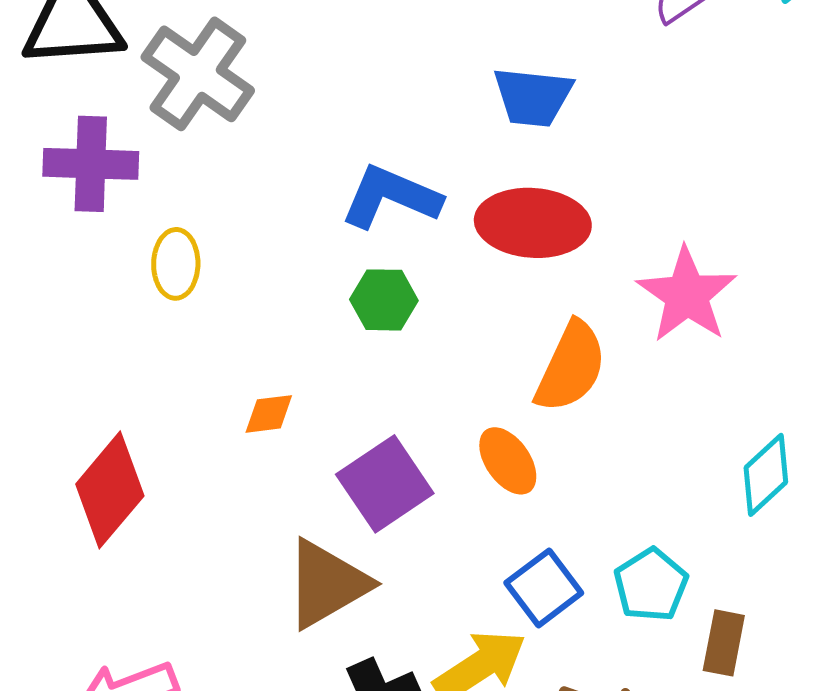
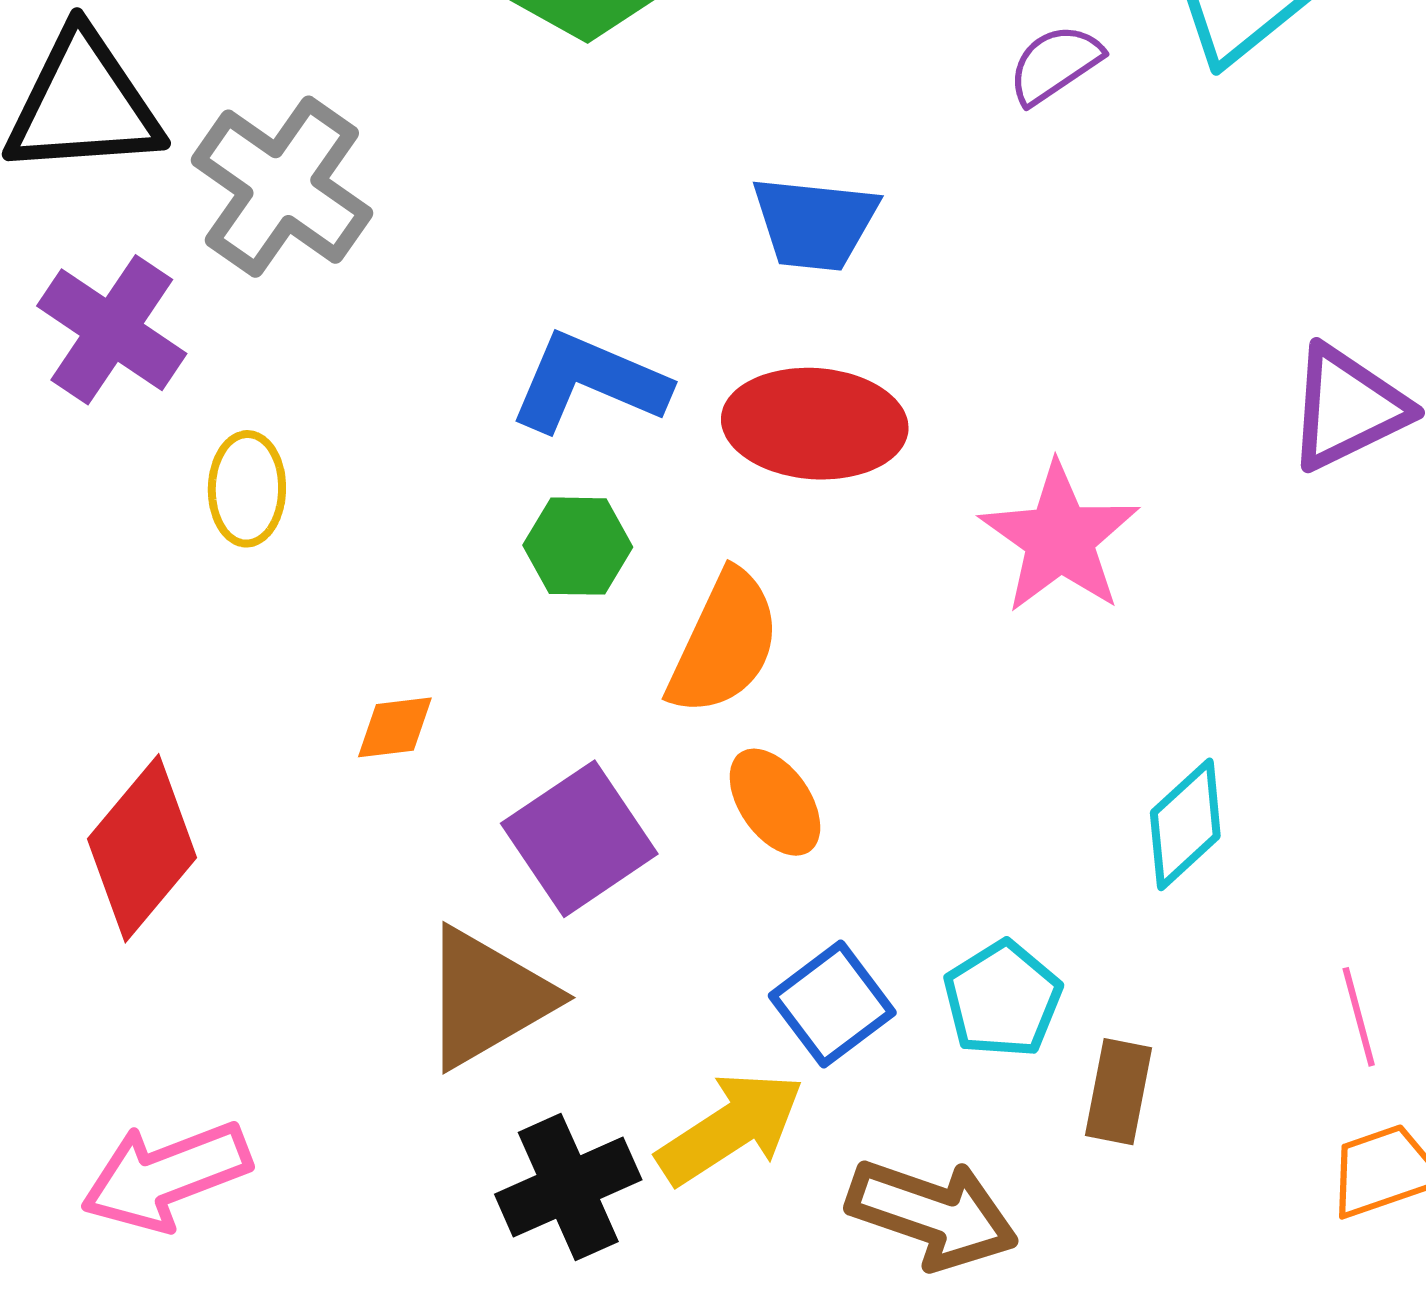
purple cross: (91, 164) -> (112, 330), turned 32
orange semicircle: (571, 367) -> (724, 643), moved

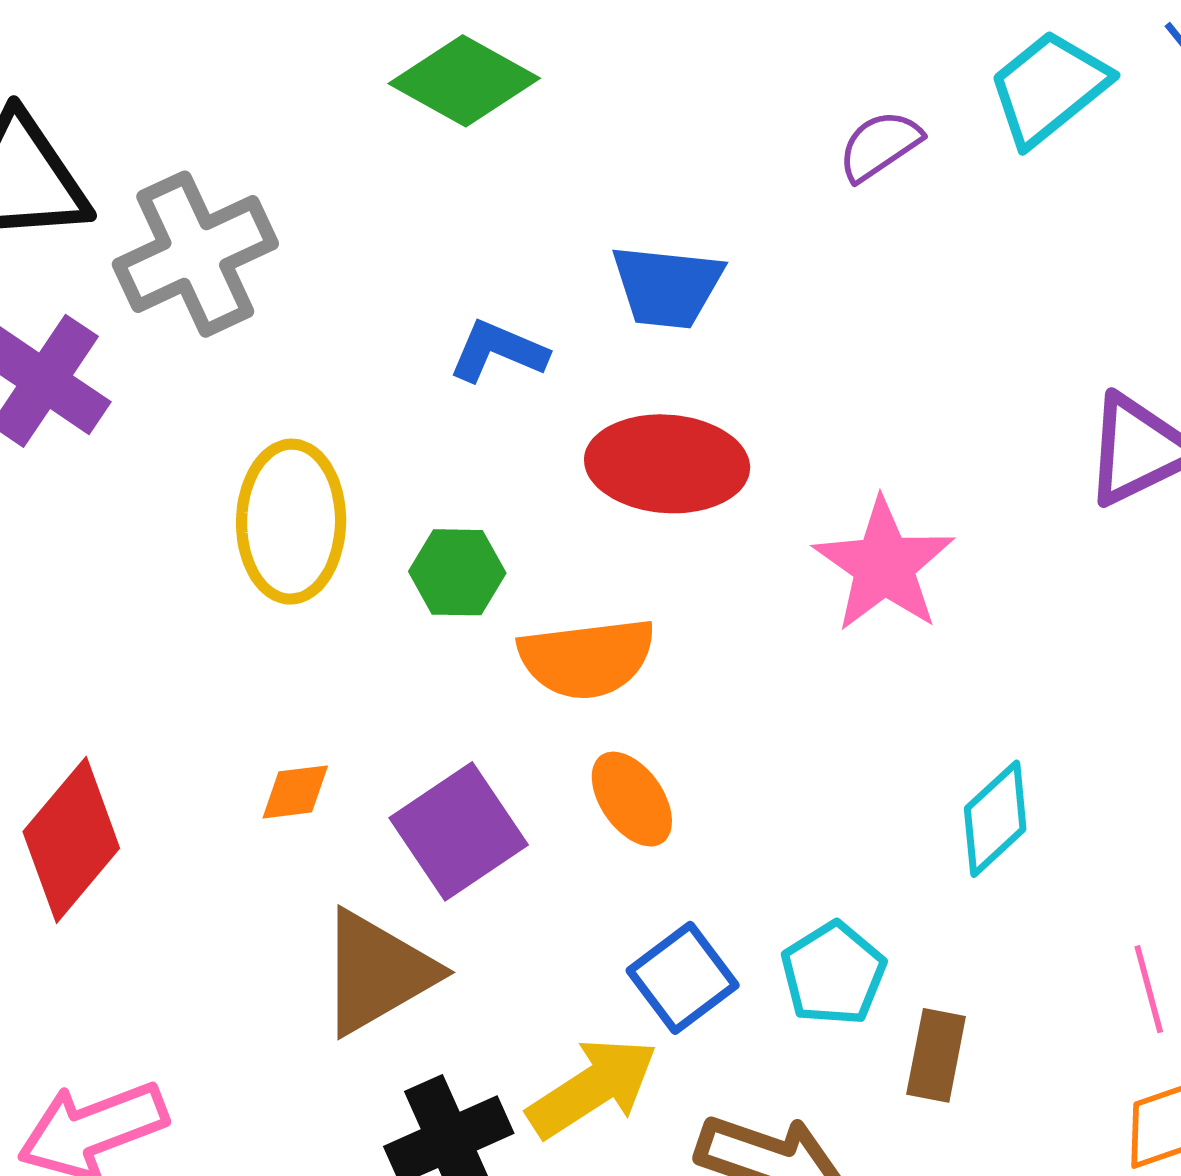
gray cross: (282, 187) -> (195, 254), turned 30
blue L-shape: (589, 382) -> (498, 351), moved, size x0.7
yellow ellipse: (247, 489) -> (291, 522), moved, size x1.6
orange semicircle: (724, 643) -> (587, 658), turned 58
orange diamond: (395, 727) -> (295, 792), moved

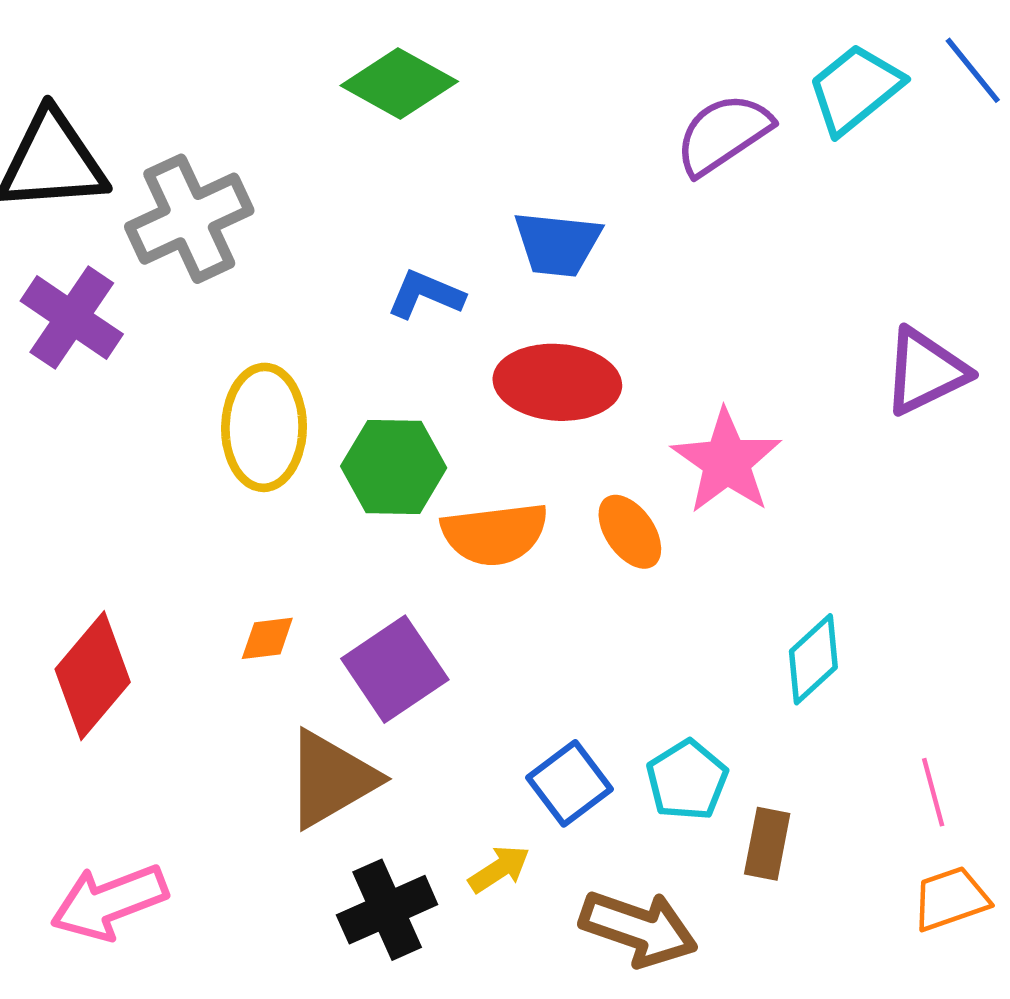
purple semicircle: (880, 146) -> (723, 134), size x1.5
green hexagon: (457, 572) -> (394, 467), size x1.4
orange ellipse: (632, 799) -> (630, 532), moved
yellow arrow: (592, 1088) -> (499, 869), size x0.6

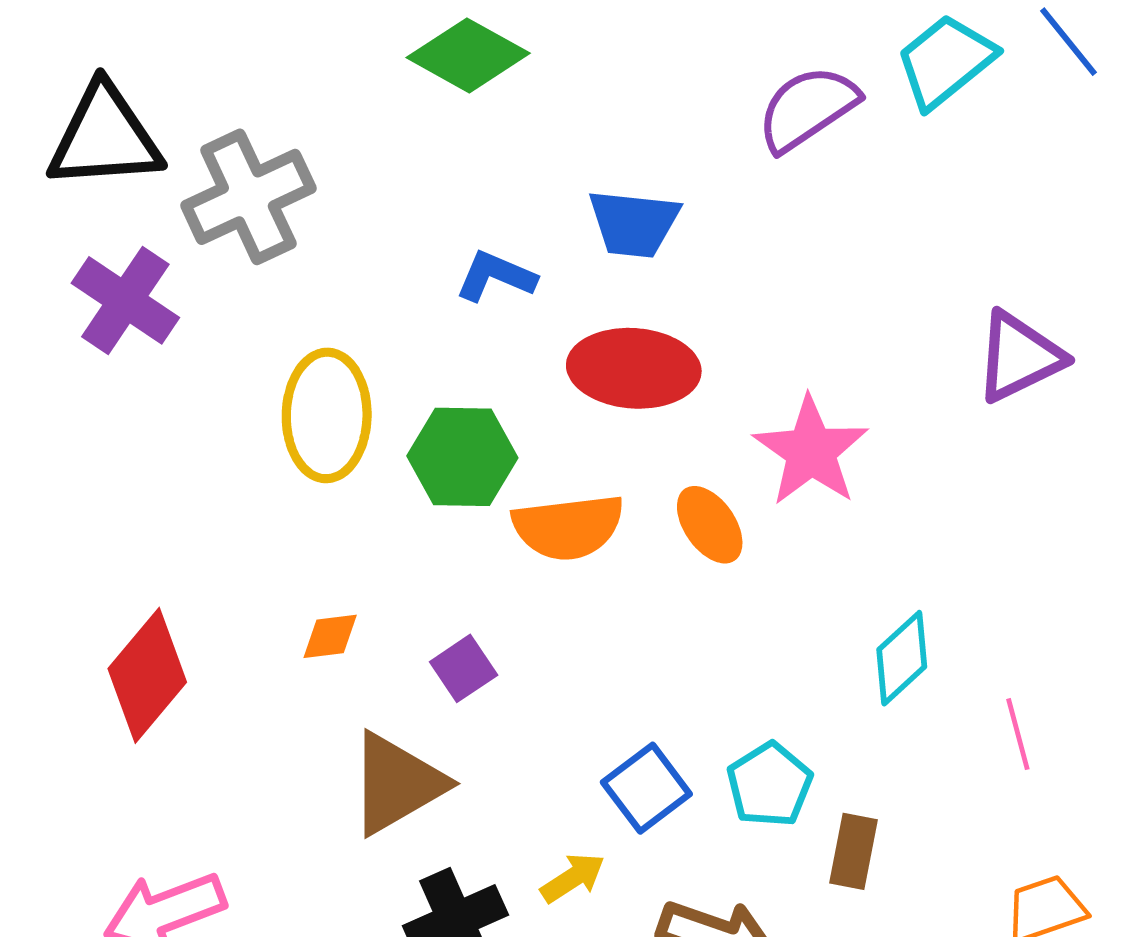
purple square: (395, 669) -> (464, 668), size x0.6
pink line: (933, 792) -> (1018, 734), moved

